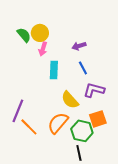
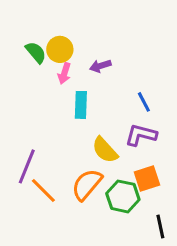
purple arrow: (79, 46) -> (100, 66), moved
blue line: (83, 68) -> (144, 102), moved
black line: (79, 153) -> (160, 226), moved

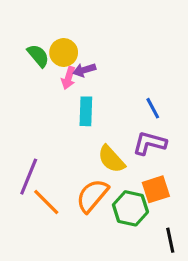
purple arrow: (100, 66) -> (84, 70), moved

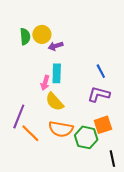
green semicircle: (38, 56) -> (25, 37), turned 35
pink arrow: (68, 78) -> (45, 83), moved
yellow semicircle: (111, 159) -> (55, 102), moved
orange semicircle: (92, 196) -> (61, 129), turned -120

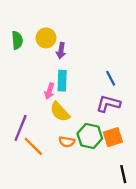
green semicircle: (25, 37) -> (17, 40), moved
purple arrow: (56, 46) -> (61, 51), turned -64
orange semicircle: (61, 129) -> (67, 142), size x0.6
green hexagon: (86, 137) -> (90, 136), moved

